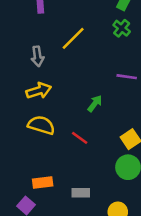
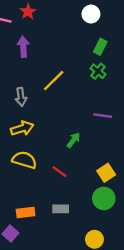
gray rectangle: (81, 193) -> (61, 209), moved

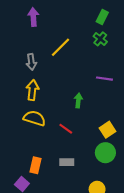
yellow arrow: (22, 128) -> (32, 90), turned -66
green arrow: (73, 140) -> (78, 100), turned -32
orange rectangle: (26, 212) -> (35, 165), turned -70

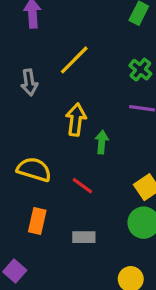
green cross: (100, 39) -> (140, 70), moved
yellow arrow: (32, 90) -> (76, 120), moved
orange rectangle: (35, 165) -> (37, 221), moved

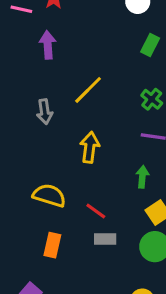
green arrow: (102, 142) -> (142, 177), moved
gray rectangle: (84, 237) -> (105, 239), moved

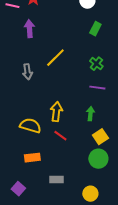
yellow arrow: (90, 147) -> (56, 112), moved
gray rectangle: (105, 239) -> (56, 180), moved
orange rectangle: (52, 245) -> (32, 158), turned 70

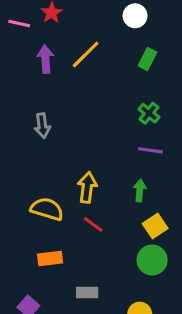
yellow line: (55, 58) -> (86, 54), moved

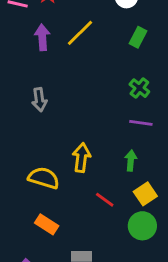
red line: (93, 224) -> (105, 200), moved
orange rectangle: (50, 258) -> (47, 224), turned 40

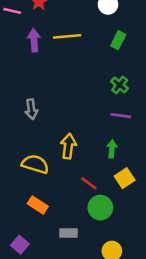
yellow line: (80, 33) -> (67, 36), turned 40
gray arrow: (39, 100) -> (31, 109), moved
green circle: (142, 226) -> (100, 208), moved

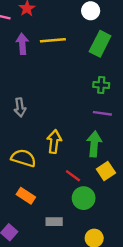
green rectangle: (118, 40) -> (100, 44), size x1.5
green cross: (120, 85) -> (101, 85), turned -35
green arrow: (112, 149) -> (94, 144), size x1.5

